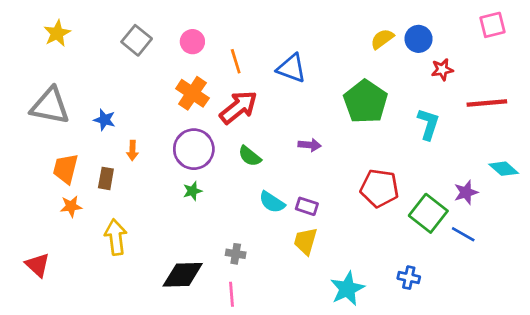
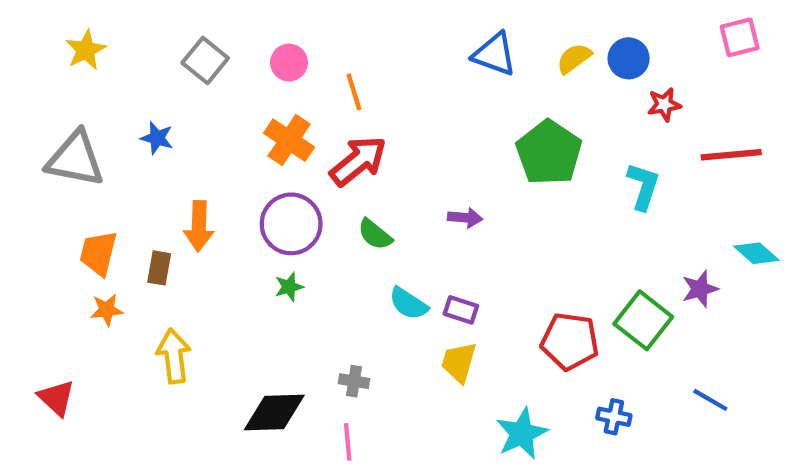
blue triangle: (292, 68) -> (494, 54), moved
blue star: (105, 120) -> (157, 138), moved
orange arrow: (132, 151) -> (199, 226), size x1.6
red pentagon: (379, 188) -> (570, 341), moved
blue line: (463, 234) -> (710, 400), moved

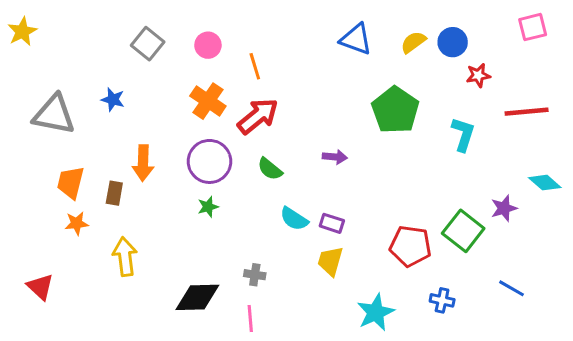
yellow star: (86, 50) -> (22, 32), moved

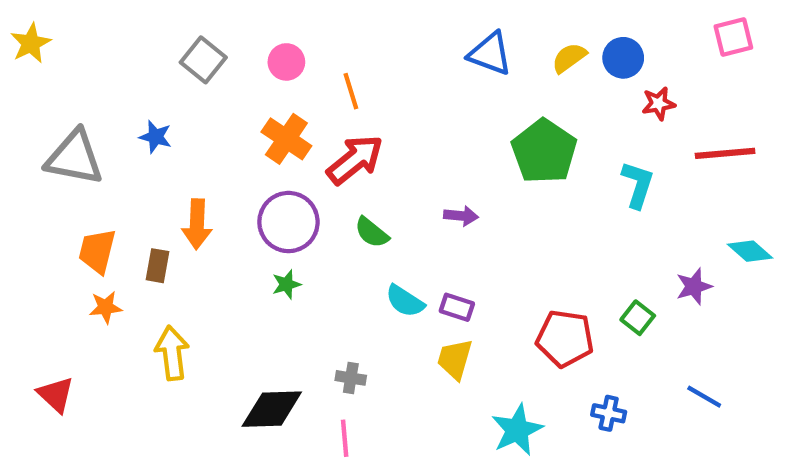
green square: (463, 231) -> (638, 318), size x0.6

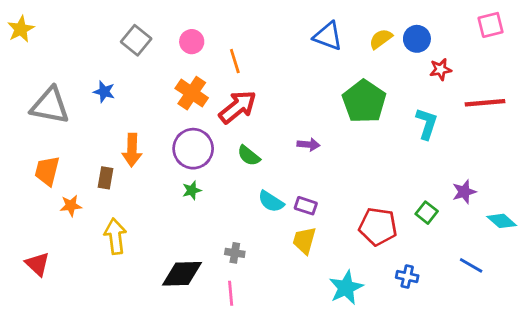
orange trapezoid: (97, 251) -> (47, 171), moved
cyan diamond: (750, 251) -> (502, 221), moved

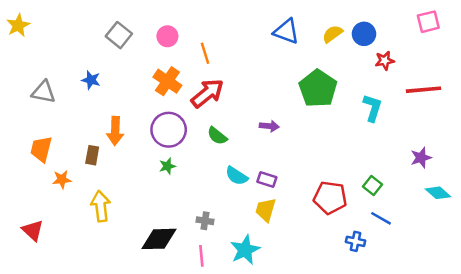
gray triangle: (50, 106) -> (44, 92), size x0.7
purple star: (464, 192) -> (421, 158), moved
blue line: (471, 265) -> (381, 218), moved
cyan star: (346, 288) -> (245, 250), moved

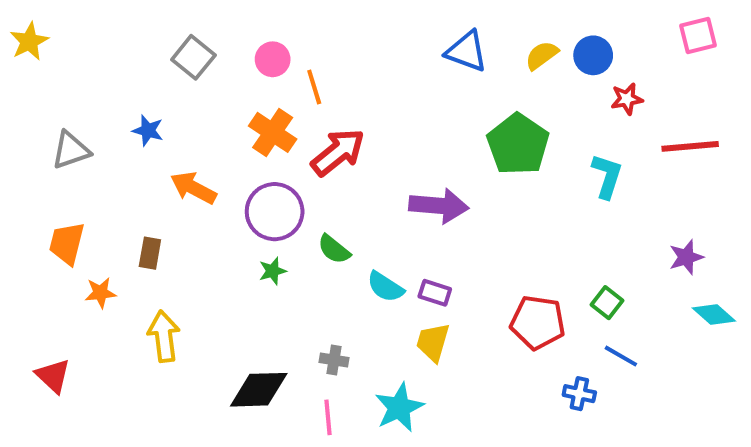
orange line: (205, 53) -> (314, 87), moved
gray triangle: (44, 92) -> (71, 150), turned -30
purple arrow: (269, 126) -> (439, 206), size x1.8
orange arrow: (115, 131) -> (193, 188), moved, turned 116
green semicircle: (217, 136) -> (334, 249), moved

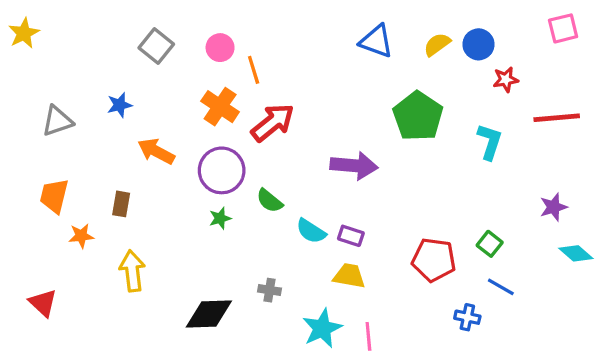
blue star: (148, 131) -> (120, 105), turned -30
yellow trapezoid: (433, 342) -> (349, 276), turned 84
pink line: (328, 417) -> (368, 336), moved

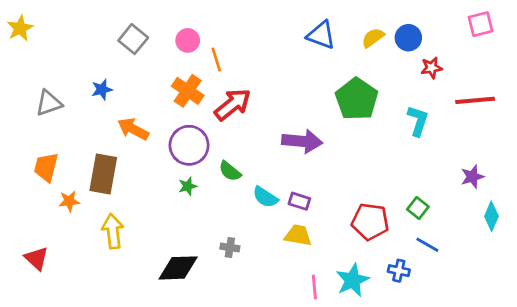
brown rectangle: (121, 204) -> (103, 174), size x1.8
cyan diamond: (576, 253) -> (491, 216), turned 72
cyan star: (322, 328) -> (352, 280), moved

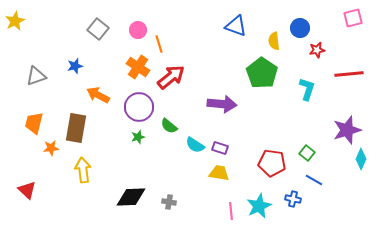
yellow semicircle: (373, 38) -> (274, 41), moved, turned -60
purple star: (472, 177) -> (347, 130), size x1.6
gray cross: (230, 247) -> (169, 202), moved

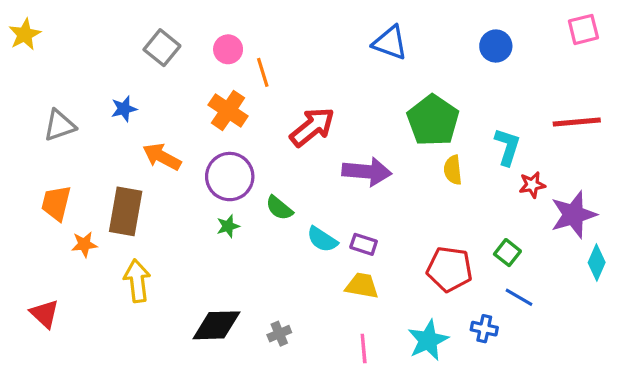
yellow semicircle: (274, 41) -> (453, 170), moved
red star: (317, 50) -> (532, 185), moved
red arrow: (171, 77) -> (312, 127), moved
gray cross: (169, 202) -> (279, 334), turned -32
pink line: (231, 211) -> (364, 348), moved

